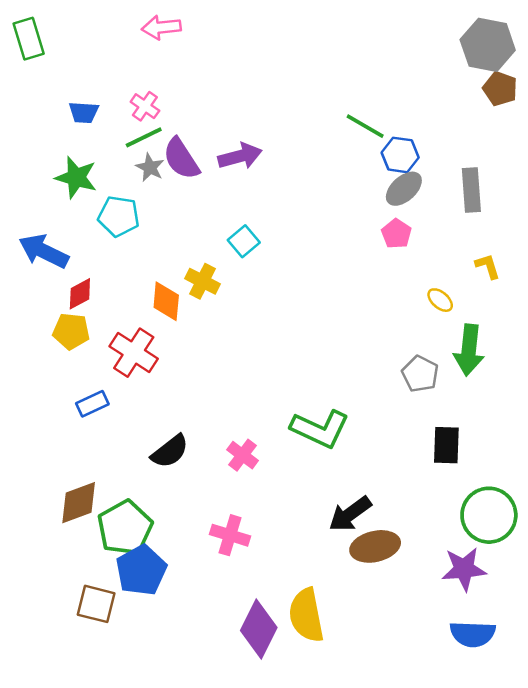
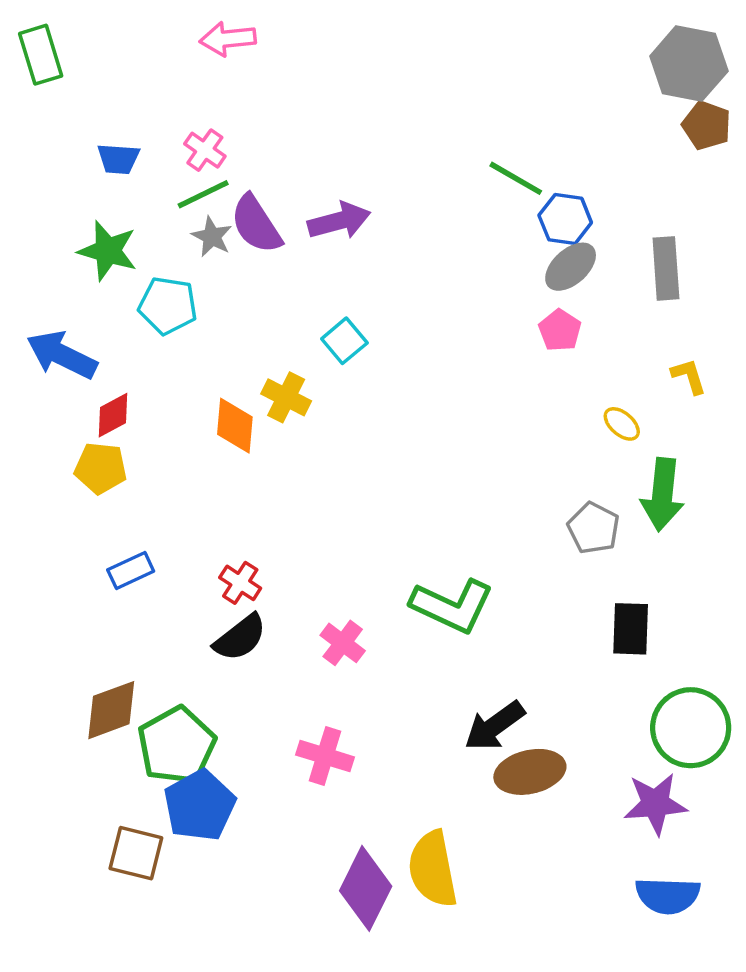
red cross: (134, 353) -> (240, 583), moved, size x0.6

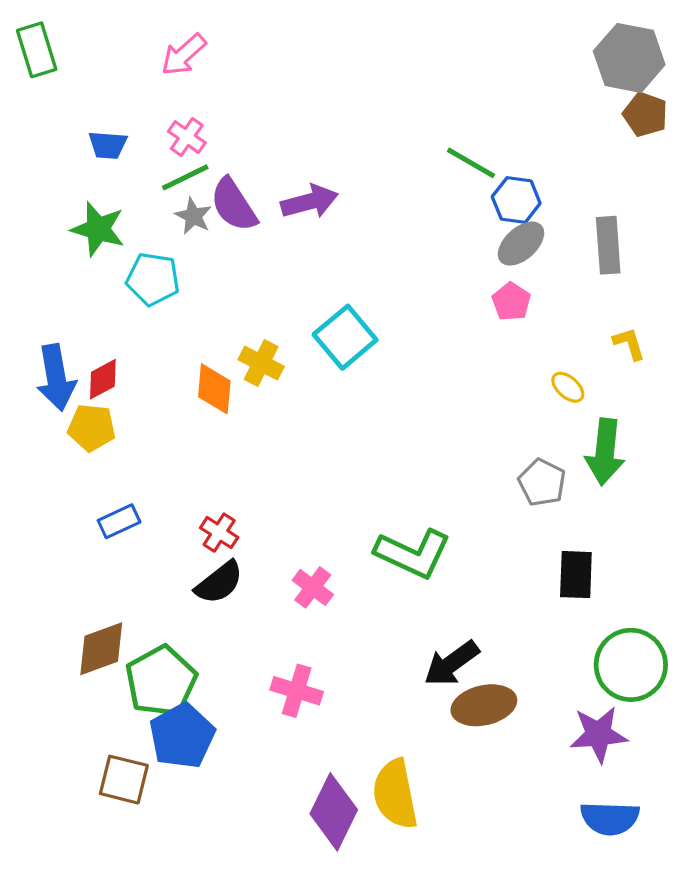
pink arrow: (228, 39) -> (184, 55), moved, turned -36
cyan square: (344, 341) -> (345, 337), moved, size x1.5
blue arrow: (62, 355) -> (56, 378), moved, turned -126

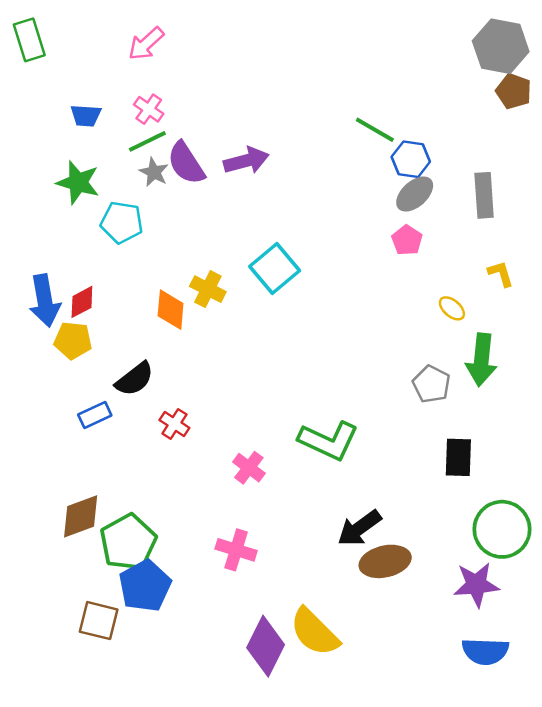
black semicircle: (219, 583) -> (135, 379), moved
yellow semicircle: (395, 794) -> (314, 632), turned -34

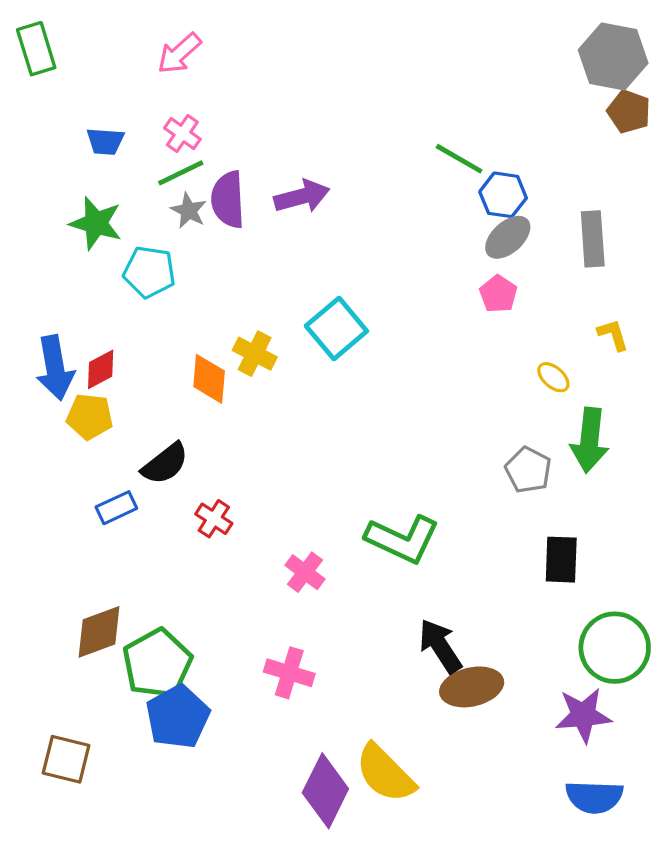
purple semicircle: (186, 163) -> (228, 200), turned 30
black arrow: (359, 528) -> (440, 646), turned 93
brown square: (99, 621) -> (66, 759), moved

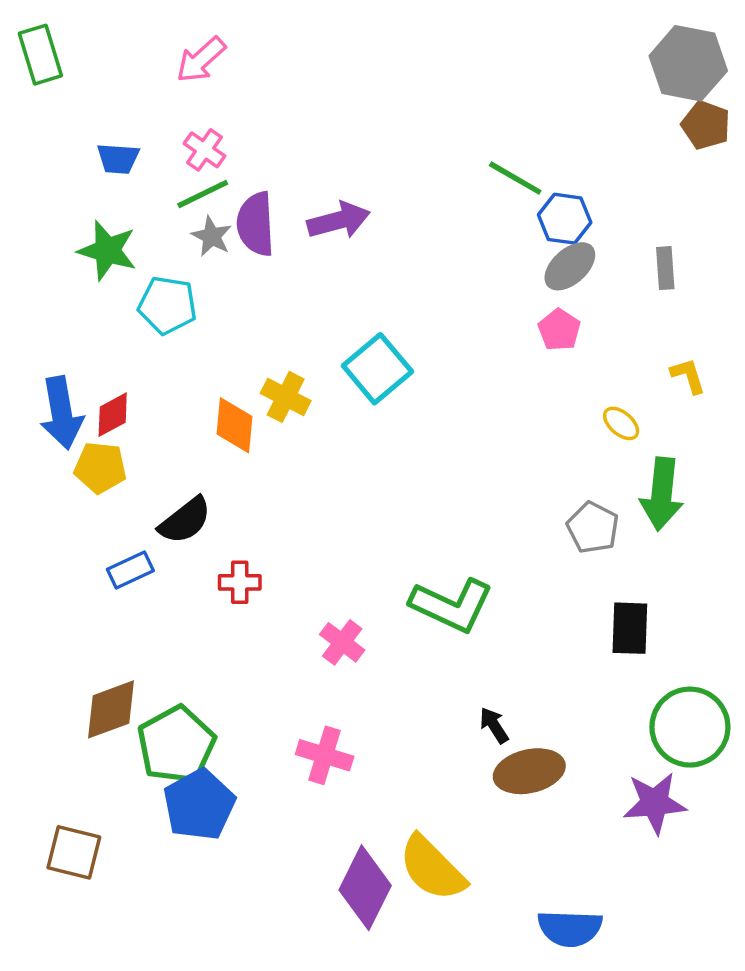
gray rectangle: (593, 239) -> (665, 268), size x0.7
red cross: (214, 519) -> (240, 582), turned -33
black arrow: (440, 646) -> (494, 725), size x0.6
blue semicircle: (594, 797) -> (570, 928), moved

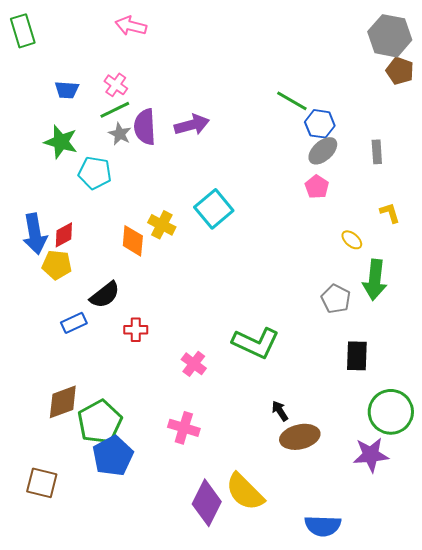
pink arrow: (201, 60) -> (131, 26), moved, turned 56

